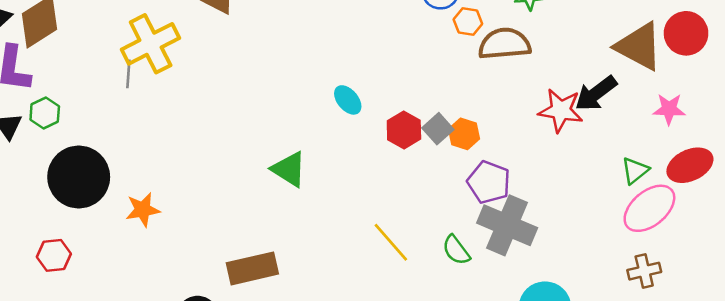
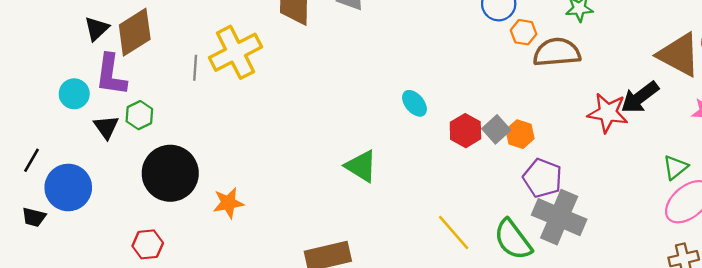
gray line: (128, 74) -> (195, 68), moved
green semicircle: (456, 250) -> (513, 240), size x1.5

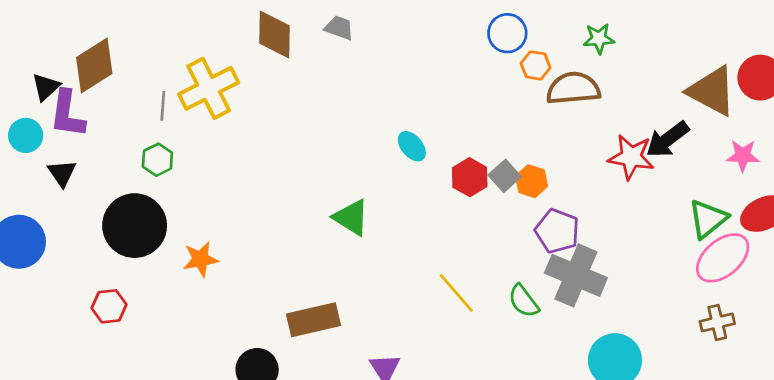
black triangle: (97, 29) -> (46, 87), moved
green hexagon: (139, 115) -> (157, 160), moved
green triangle: (675, 167) -> (708, 219), size x1.4
green semicircle: (513, 240) -> (523, 301), size x0.7

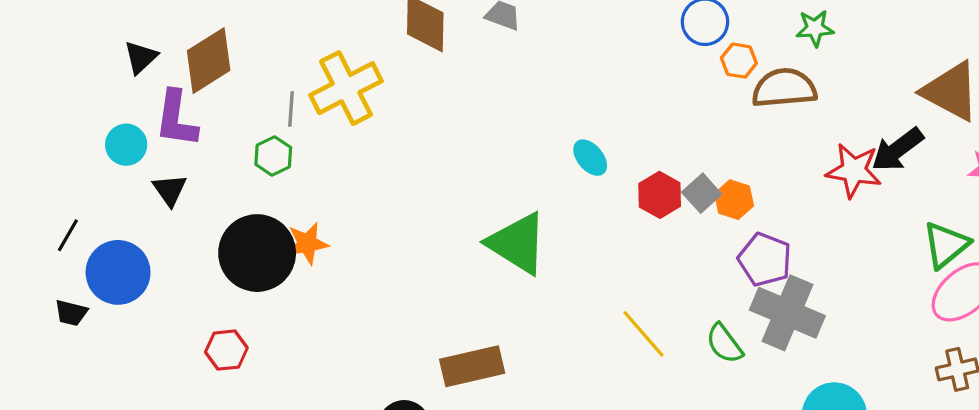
black triangle: (46, 87) -> (141, 57), moved
green hexagon: (157, 160) -> (273, 156), moved
green triangle: (351, 218) -> (517, 243), size x1.4
orange star: (201, 259) -> (307, 243), moved

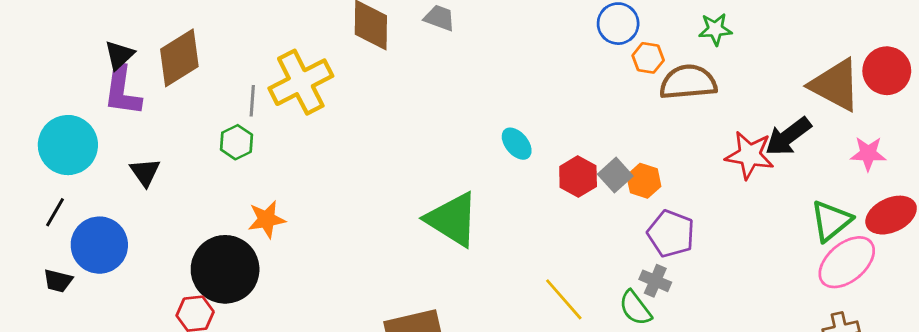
purple L-shape: (176, 119) -> (122, 91), moved
cyan circle: (126, 145) -> (68, 145), moved, size x1.6
black circle: (257, 253) -> (225, 269), moved
gray cross: (787, 313) -> (655, 281), moved, size x0.5

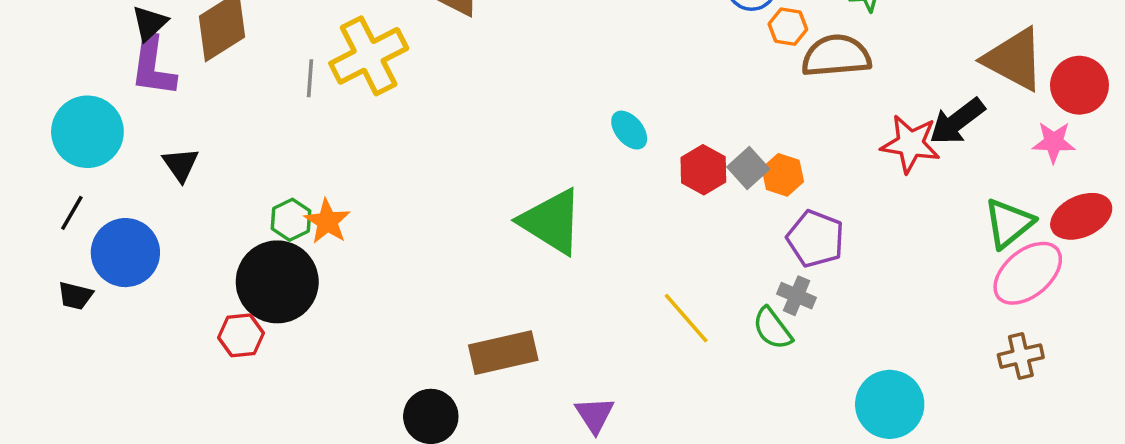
red circle: (887, 71) -> (1079, 85), moved
green hexagon: (237, 142) -> (291, 220), moved
orange star: (267, 219) -> (327, 221), turned -30

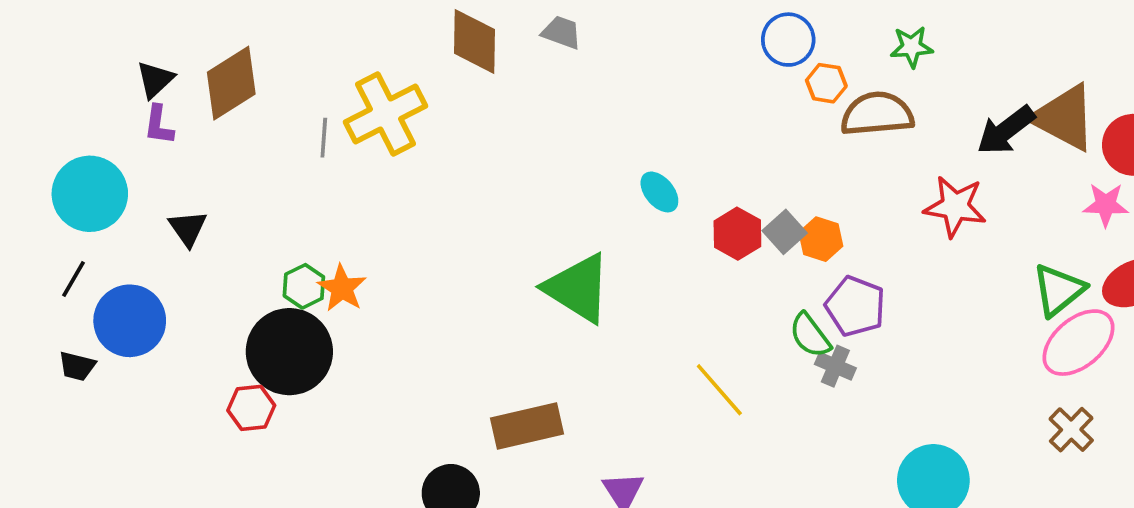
purple L-shape: (153, 66) -> (159, 125), size x0.6
black arrow: (957, 121) -> (1006, 130), moved
green semicircle: (772, 328) -> (810, 335), moved
brown cross: (1021, 356) -> (1071, 430), turned -33

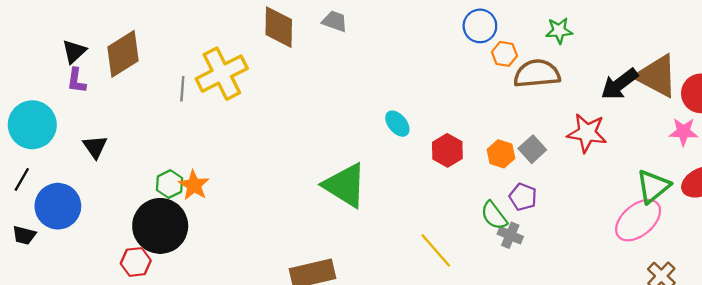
gray square: (785, 232) -> (532, 149), moved
purple pentagon: (855, 306) -> (523, 197), size x0.7
pink ellipse: (1078, 343) -> (638, 220), moved

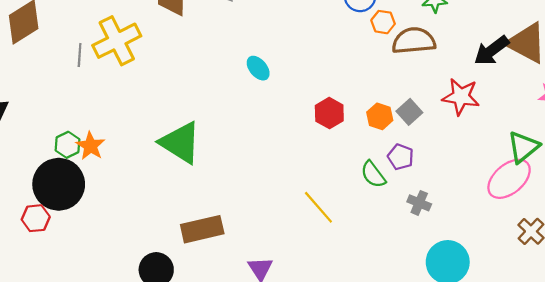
cyan ellipse: (397, 124) -> (258, 68), moved
green triangle: (345, 185) -> (180, 143), moved
gray cross: (510, 235) -> (419, 203), moved

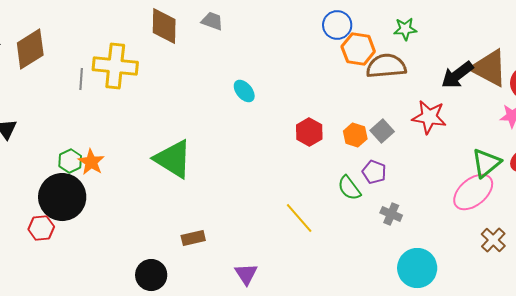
orange hexagon: (383, 22) -> (358, 49), size x1.5
yellow cross: (117, 41) -> (115, 66), turned 33
brown rectangle: (202, 229) -> (193, 238), size x0.6

